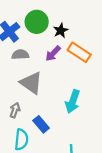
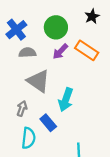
green circle: (37, 22) -> (56, 27), moved
black star: (61, 31) -> (92, 16), moved
cyan arrow: (73, 101) -> (66, 100), moved

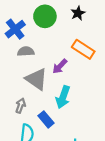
black star: (92, 16) -> (78, 13), moved
green circle: (56, 27) -> (45, 16), moved
purple arrow: (60, 51) -> (60, 66), moved

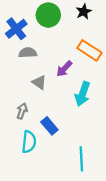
gray triangle: (36, 79) -> (39, 82), size x0.6
cyan arrow: (63, 97) -> (83, 94), moved

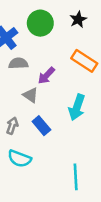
purple arrow: (64, 69) -> (46, 76), moved
blue rectangle: (49, 126) -> (41, 126), moved
cyan semicircle: (29, 142) -> (20, 159), turned 105

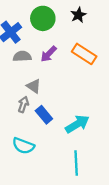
purple arrow: (46, 76) -> (49, 54), moved
cyan arrow: (77, 107) -> (77, 124), moved, turned -140
gray arrow: (12, 126) -> (23, 104), moved

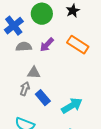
gray triangle: (34, 86) -> (34, 73), turned -32

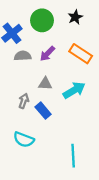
gray triangle: (34, 73) -> (45, 84), moved
cyan arrow: (72, 106) -> (74, 90), moved

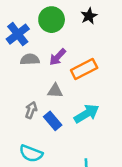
orange rectangle: (81, 54) -> (84, 69), moved, turned -60
cyan arrow: (74, 90) -> (86, 114), moved

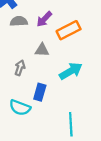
blue rectangle: (53, 121) -> (40, 92), moved, turned 56

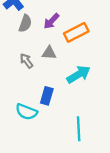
gray semicircle: (19, 21) -> (25, 23), turned 112
gray arrow: (20, 68) -> (26, 61), moved, turned -56

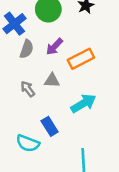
blue rectangle: (47, 96) -> (50, 126), turned -48

